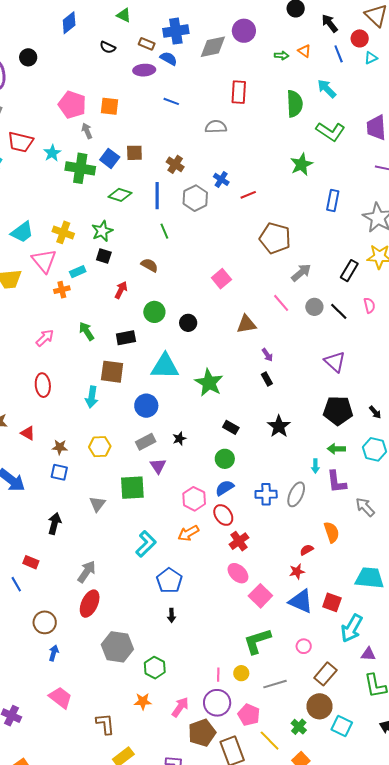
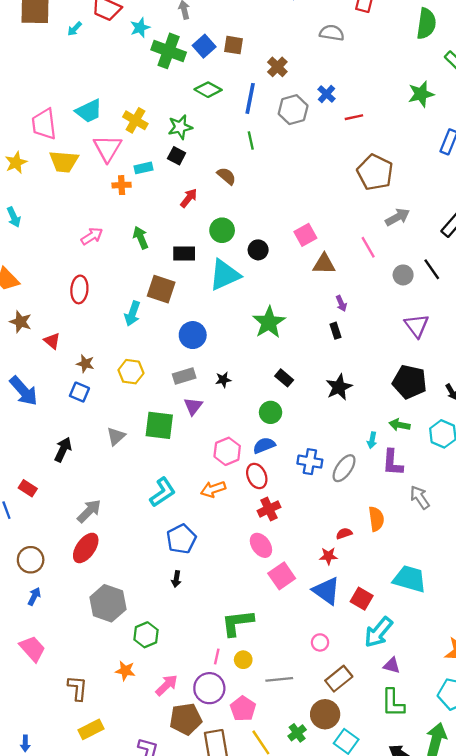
pink square: (221, 279) -> (305, 235), moved
gray circle: (314, 307) -> (403, 275), moved
cyan triangle: (165, 366) -> (225, 275), moved, turned -36
green L-shape: (257, 641) -> (237, 623), moved

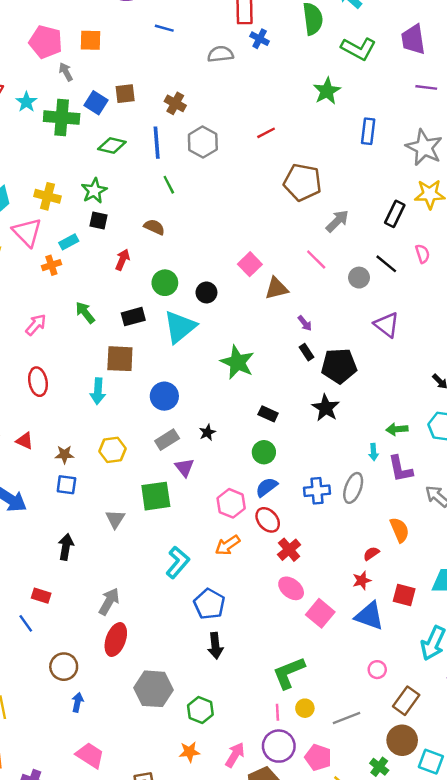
blue cross: (327, 94) -> (260, 39), moved
black pentagon: (410, 382) -> (339, 366), moved
black arrow: (176, 579) -> (215, 646), size x1.5
red square: (362, 599) -> (404, 595), moved

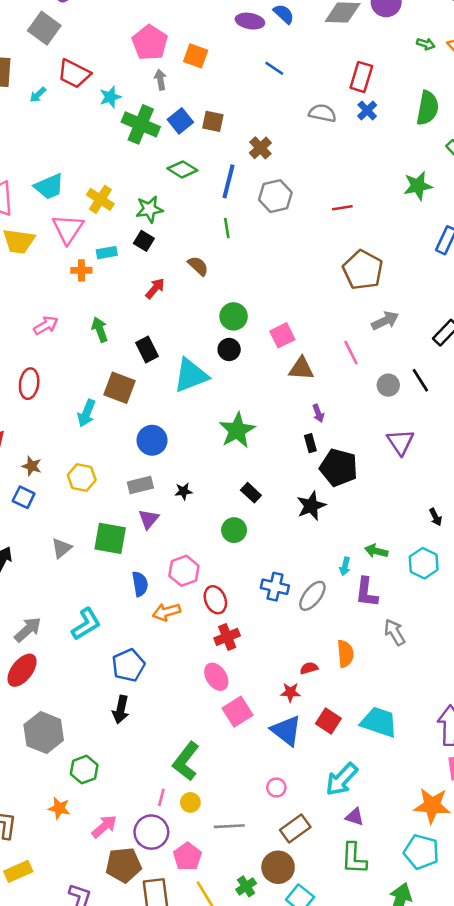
green circle: (165, 283) -> (234, 316), moved
black rectangle: (133, 317) -> (147, 349), turned 60
blue semicircle: (267, 487) -> (140, 584), moved, turned 100
cyan L-shape: (178, 562) -> (86, 624), moved
green L-shape: (289, 673) -> (186, 761), turned -48

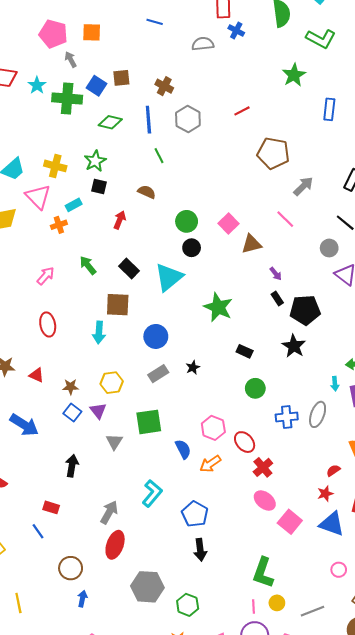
gray circle: (388, 385) -> (329, 248), moved
blue square: (24, 497) -> (72, 413), turned 30
purple triangle: (149, 519) -> (98, 411), moved
green circle: (234, 530) -> (255, 388), moved

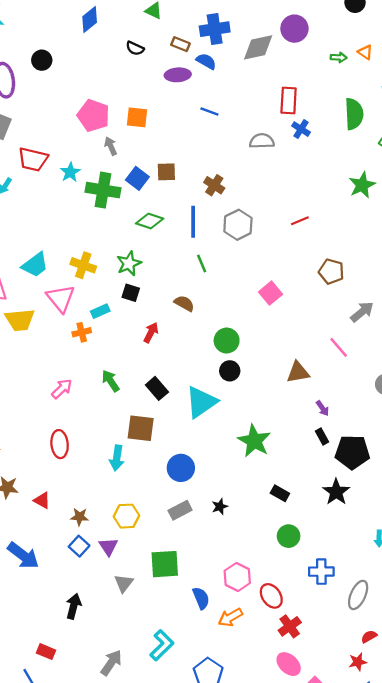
brown pentagon: (273, 153) -> (331, 272), size x0.7
pink square: (229, 223) -> (270, 293), moved
gray ellipse: (318, 414) -> (358, 595), moved

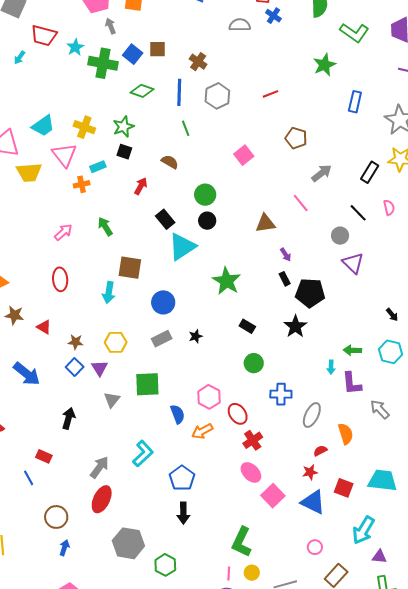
black rectangle: (157, 388) -> (165, 219), moved

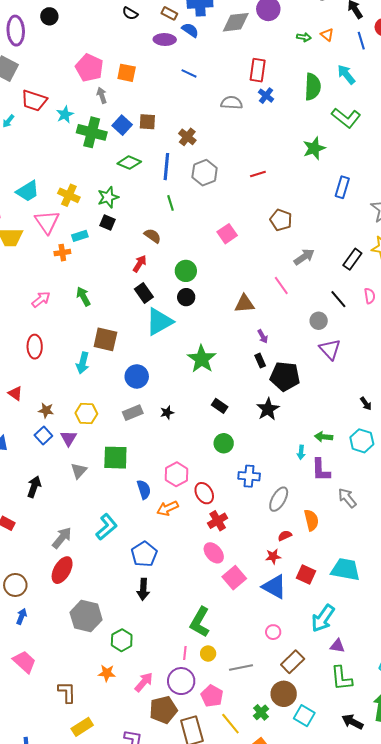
red arrow: (141, 186) -> (140, 264), moved

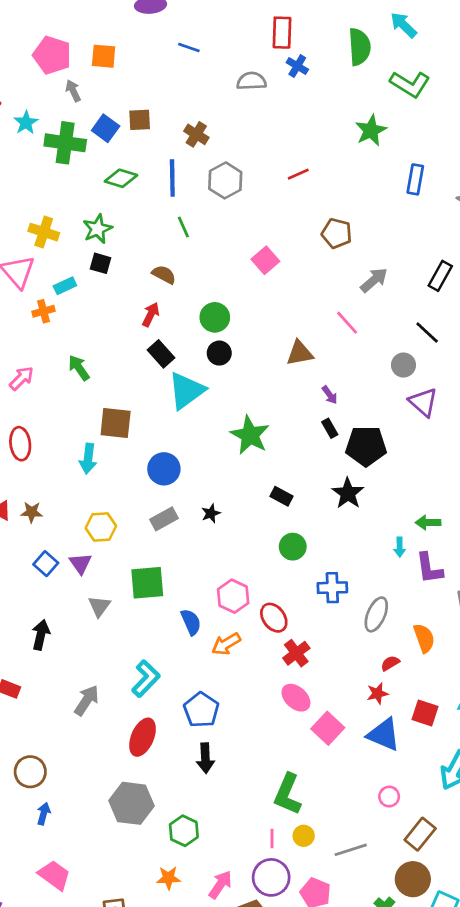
brown star: (46, 410) -> (32, 512), moved
red ellipse: (62, 570) -> (143, 737), moved

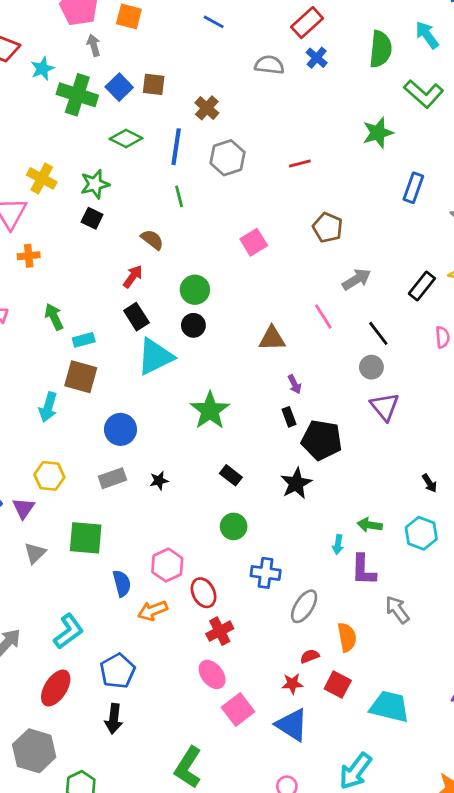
red rectangle: (282, 33) -> (307, 23), turned 36
cyan rectangle: (65, 286) -> (84, 340), moved
black line: (427, 332) -> (378, 333), moved
red square: (425, 713) -> (338, 685), moved

